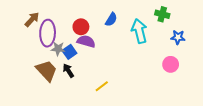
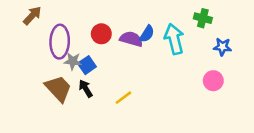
brown arrow: (32, 20) -> (32, 16), moved
blue semicircle: (111, 20) -> (147, 34), moved
purple semicircle: (86, 41) -> (131, 39), moved
yellow line: (102, 86) -> (123, 98), moved

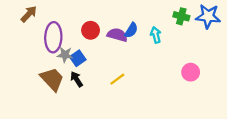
cyan arrow: (174, 39) -> (156, 35), size x0.6
blue star: (222, 47) -> (208, 16), moved, size x1.5
yellow line: (123, 98) -> (117, 79), moved

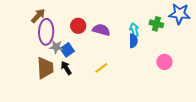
brown arrow: (29, 14) -> (38, 16), moved
green cross: (181, 16) -> (156, 24), moved
blue semicircle: (131, 30) -> (133, 41), moved, turned -32
brown trapezoid: (52, 79) -> (45, 68), turned 40

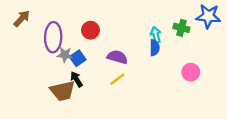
brown arrow: (38, 16) -> (22, 19), moved
purple semicircle: (101, 30) -> (117, 57), moved
brown trapezoid: (45, 68) -> (62, 91), moved, turned 80

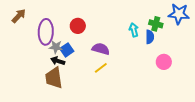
blue semicircle: (155, 48) -> (150, 37), moved
black arrow: (76, 79) -> (58, 61), moved, turned -40
brown trapezoid: (62, 91) -> (54, 78), turned 95

